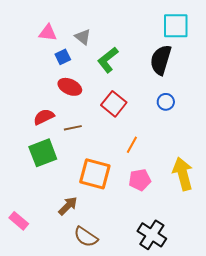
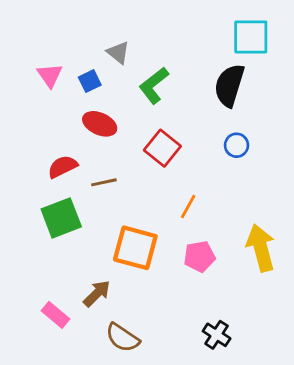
pink triangle: (48, 33) -> (50, 75), moved, turned 48
pink rectangle: (19, 221) -> (55, 315), moved
black cross: (152, 235) -> (217, 335), size x0.7

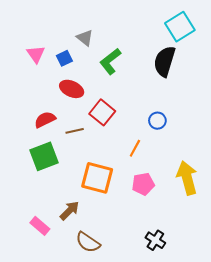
cyan square: (251, 37) -> (180, 27), turned -32
blue circle: (237, 145) -> (157, 121), moved
red square: (162, 148) -> (102, 112), moved

